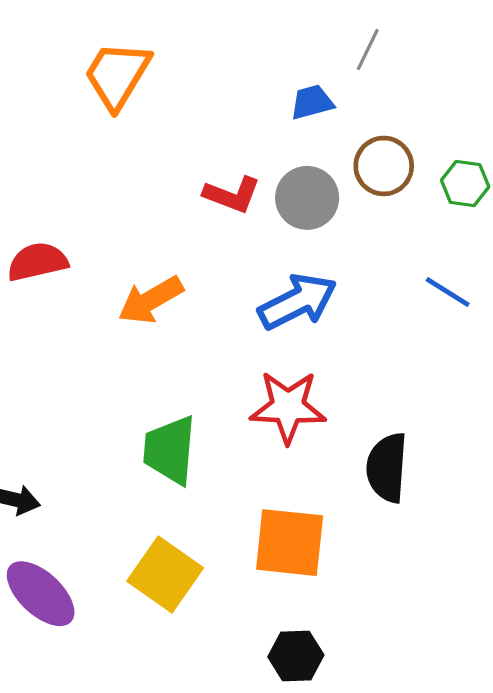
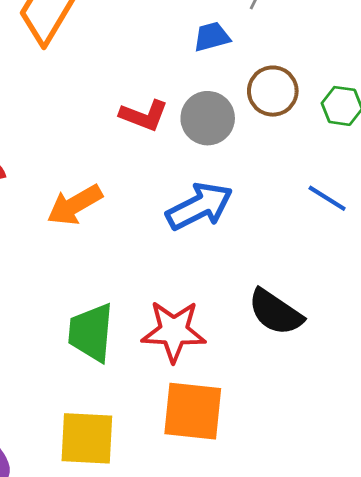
red star: (288, 407) -> (174, 331), moved
black semicircle: (387, 468) -> (275, 312), moved, turned -60
yellow square: (165, 575) -> (87, 438), turned -32

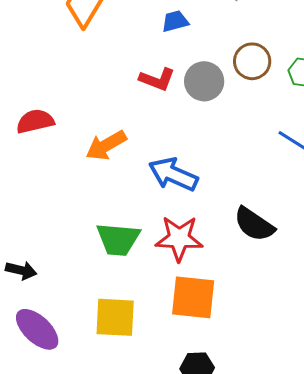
blue trapezoid: (212, 37) -> (175, 21), moved
blue arrow: (200, 206) -> (173, 174), moved, turned -129
green trapezoid: (91, 333) -> (118, 239), turned -90

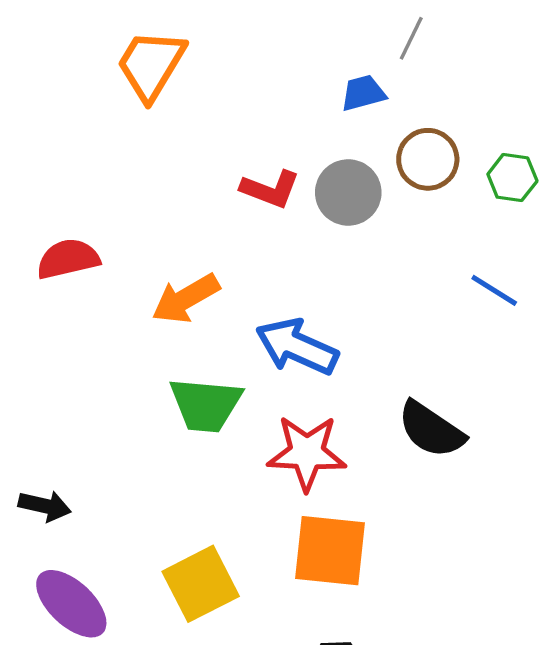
blue trapezoid: (175, 21) -> (363, 93), moved
green trapezoid: (118, 239) -> (206, 405), moved
yellow square: (115, 317) -> (201, 584), turned -30

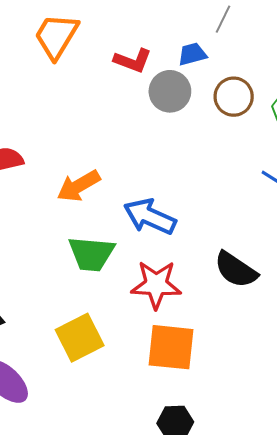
red L-shape: (270, 189) -> (133, 61), moved
gray circle: (348, 192) -> (170, 91), moved
yellow square: (201, 584) -> (80, 338), moved

